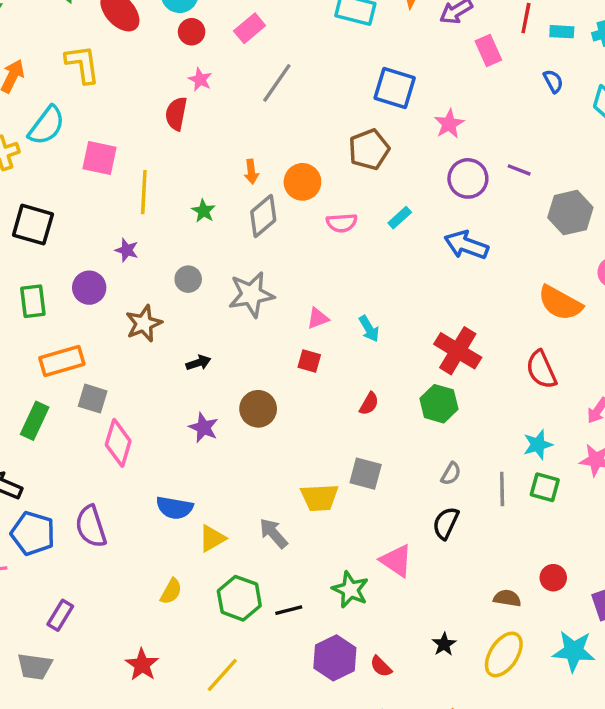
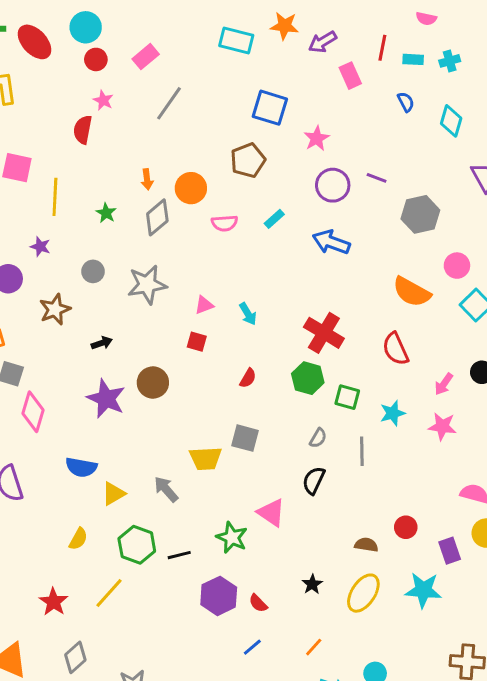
purple star: (204, 428) -> (106, 399), size x1.5
green square: (545, 487) -> (347, 397), moved
yellow line: (222, 675) -> (109, 593), moved

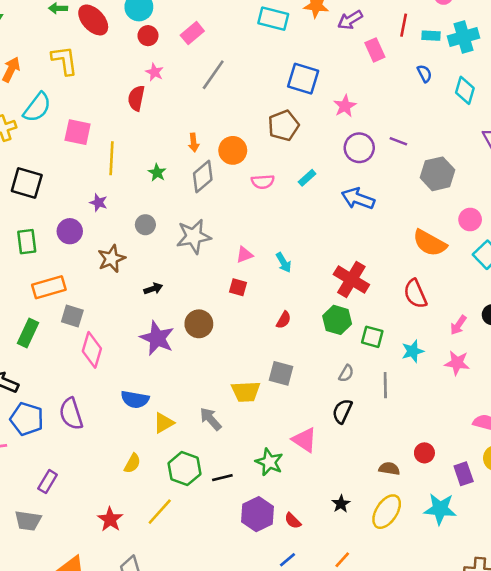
cyan cross: (450, 61) -> (464, 37), size x1.6

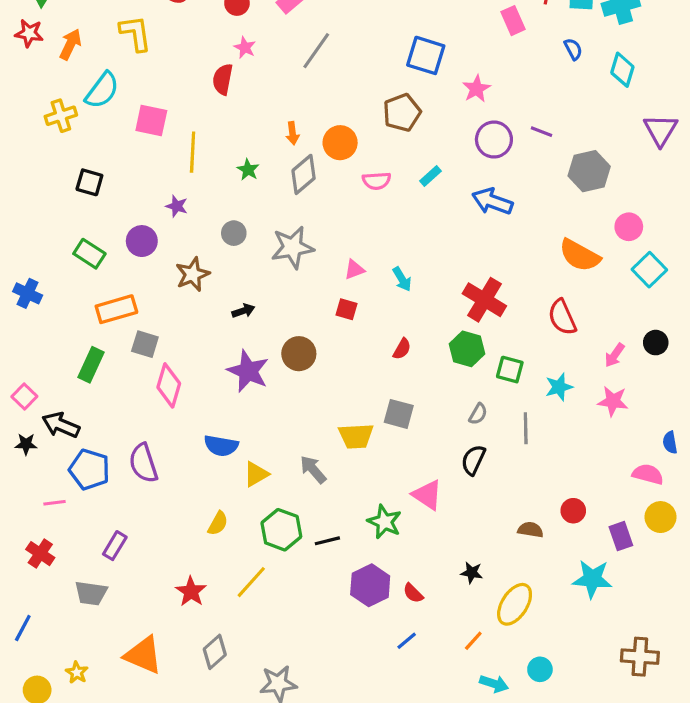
black square: (27, 183) -> (89, 182), size x0.7
green rectangle: (27, 242) -> (89, 254), turned -50
black star: (341, 504) -> (472, 573), turned -30
yellow ellipse: (387, 512) -> (515, 604), moved

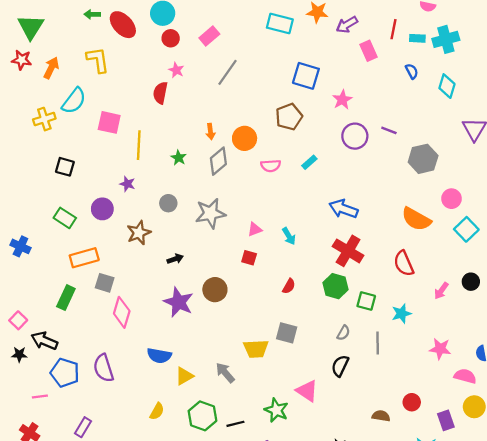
blue arrow: (492, 201) -> (343, 209), moved
pink star: (613, 401) -> (440, 349), moved

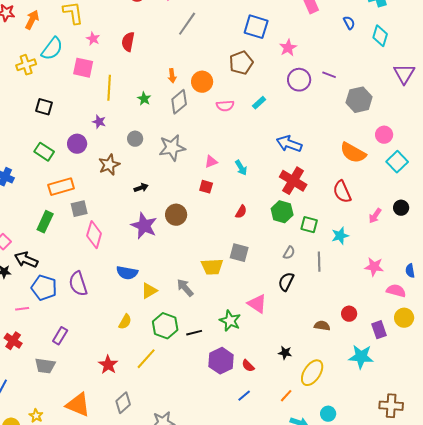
pink star: (176, 70) -> (93, 39), moved
gray square: (105, 283) -> (79, 209), turned -30

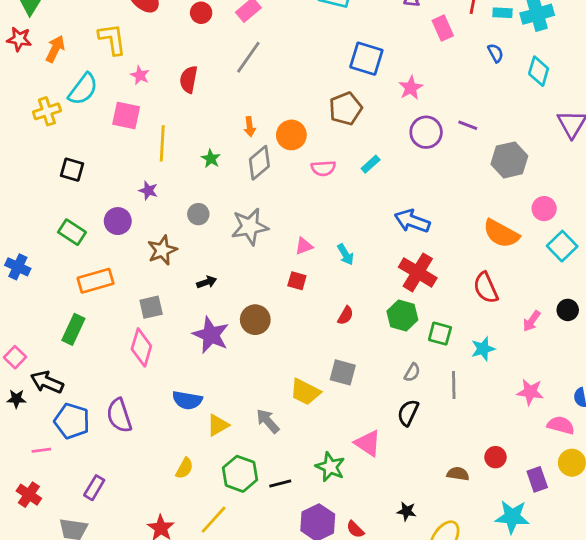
gray line: (187, 24) -> (248, 57), moved
gray square: (79, 209) -> (151, 307), moved
yellow trapezoid: (212, 267) -> (305, 392), turned 30

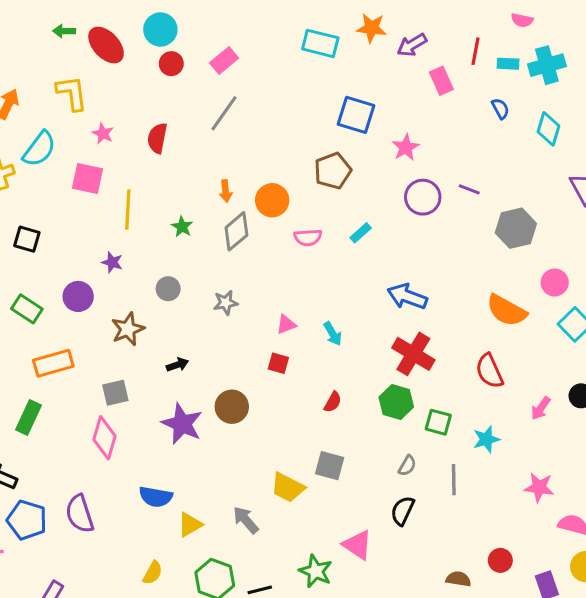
gray star: (250, 227) -> (226, 303), size x0.6

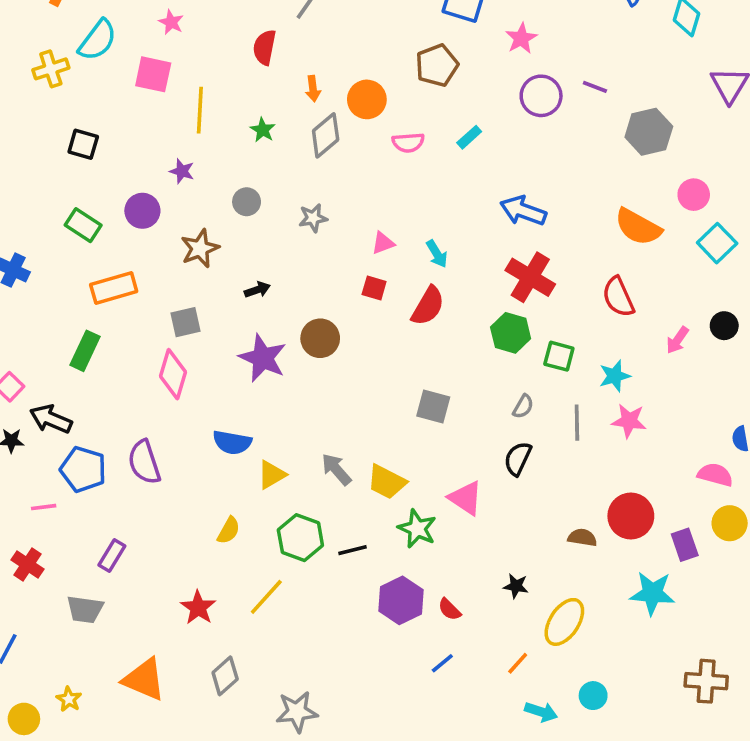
red semicircle: (157, 138) -> (265, 47), moved
red semicircle: (333, 402) -> (428, 306), moved, size x1.6
yellow trapezoid: (288, 487) -> (387, 482), moved
pink star: (539, 487) -> (629, 421), moved
red circle: (500, 560) -> (631, 516), size x1.6

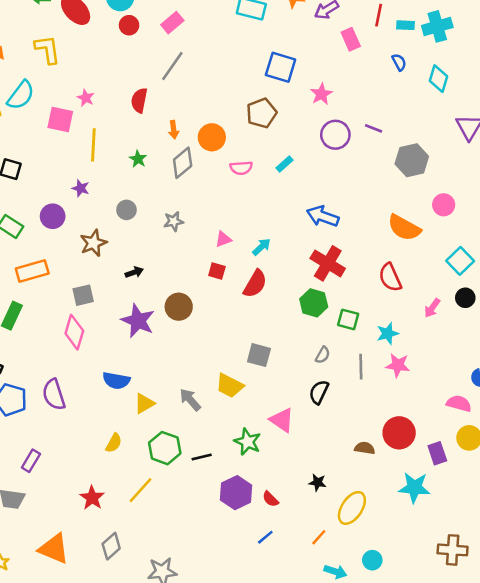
pink star: (171, 22) -> (86, 98), moved
cyan square: (717, 243) -> (460, 261), moved
cyan arrow: (437, 254) -> (262, 247), turned -102
yellow trapezoid: (387, 482) -> (230, 386), moved

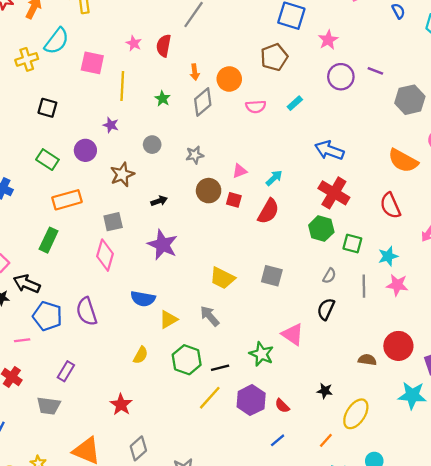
pink star: (86, 98) -> (134, 43), moved
brown circle: (179, 307) -> (209, 191), moved
yellow trapezoid: (230, 386) -> (222, 278), moved
yellow line: (140, 490) -> (210, 398), moved

